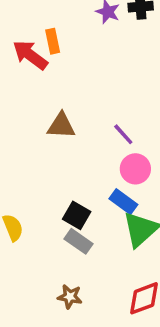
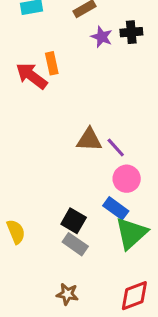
brown triangle: (61, 126) -> (89, 140), moved

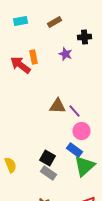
purple star: (102, 37) -> (65, 54), moved

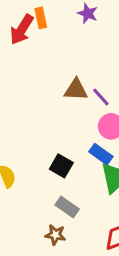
red arrow: (20, 65) -> (22, 30), turned -95
gray rectangle: (48, 173) -> (67, 207), moved

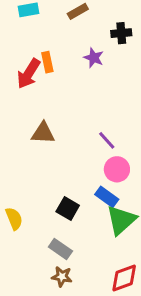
brown triangle: (76, 90) -> (43, 133), moved
gray rectangle: (67, 207) -> (60, 249), moved

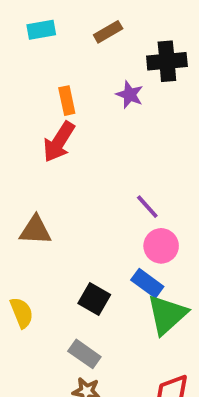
black cross: (121, 33) -> (167, 61), size x1.4
red arrow: (29, 74) -> (59, 142), moved
brown triangle: (43, 133) -> (35, 230), moved

